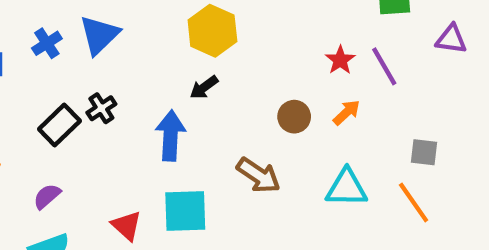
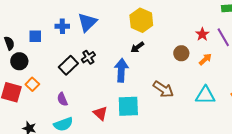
blue cross: (47, 43) -> (62, 26), turned 32
brown circle: (294, 117) -> (181, 53), moved
purple semicircle: (47, 196) -> (62, 99), turned -72

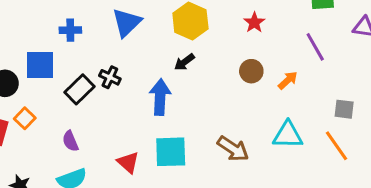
blue triangle: (87, 22) -> (127, 23), moved
red star: (202, 34) -> (254, 23), moved
blue square: (35, 36) -> (40, 65), moved, size x1.5
black cross: (88, 57) -> (110, 77), turned -32
brown arrow: (163, 89) -> (233, 149), moved

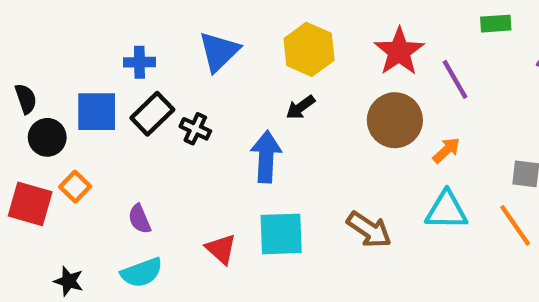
red star: (254, 23) -> (399, 52), size x1.6
purple line: (315, 47) -> (455, 79), moved
brown circle: (251, 71) -> (395, 120), size x1.6
orange arrow: (288, 80) -> (446, 150), moved
black rectangle: (79, 89) -> (152, 114), moved

